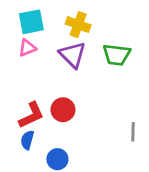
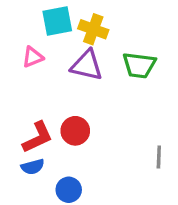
cyan square: (31, 22) -> (57, 21), moved
purple triangle: (73, 55) -> (87, 65), turned -32
blue semicircle: (27, 140) -> (33, 167), turned -120

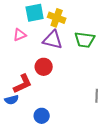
red circle: (75, 131) -> (44, 67), moved
blue semicircle: (33, 167) -> (12, 100), moved

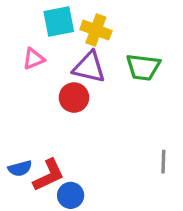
red circle: (44, 67) -> (74, 98), moved
red L-shape: (23, 84) -> (49, 175), moved

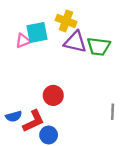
cyan square: (59, 22) -> (37, 33), moved
purple triangle: (89, 67) -> (75, 42), moved
red circle: (74, 98) -> (53, 95), moved

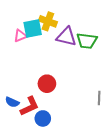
yellow cross: (66, 21) -> (48, 21), moved
blue semicircle: (14, 116) -> (12, 102), turned 40

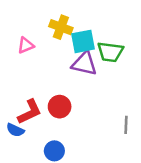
cyan square: (33, 28) -> (83, 41), moved
purple triangle: (66, 37) -> (84, 64), moved
red L-shape: (30, 106) -> (30, 112), moved

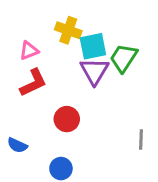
green trapezoid: (110, 52) -> (124, 58), turned 116
purple triangle: (84, 64) -> (94, 71), turned 48
red L-shape: (30, 112) -> (33, 83), moved

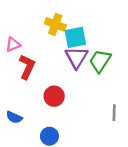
pink triangle: (29, 51) -> (13, 44), moved
green trapezoid: (124, 58) -> (100, 61), moved
red L-shape: (33, 83) -> (27, 67), turned -40

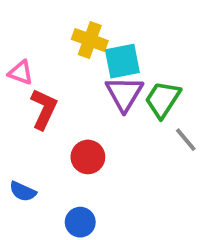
pink triangle: (13, 44) -> (21, 73), turned 42
gray line: (114, 113) -> (186, 140), moved, turned -42

